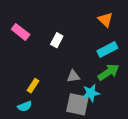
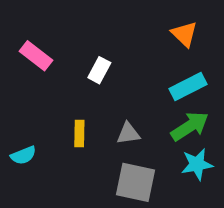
yellow rectangle: (33, 86) -> (79, 134), moved, turned -32
cyan star: (91, 93) -> (197, 164), moved
cyan semicircle: (25, 106) -> (23, 155), moved

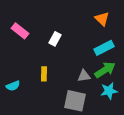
gray triangle: (128, 134) -> (84, 76), moved

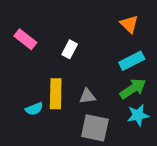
yellow rectangle: (44, 74) -> (56, 94), size x1.6
gray triangle: (84, 76) -> (87, 96), moved
cyan semicircle: (13, 86) -> (34, 109), moved

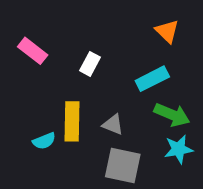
cyan rectangle: (132, 61) -> (152, 79), moved
green arrow: (133, 89) -> (172, 115), turned 56
gray triangle: (87, 96) -> (113, 125), turned 30

